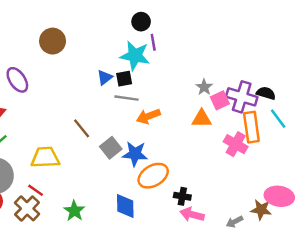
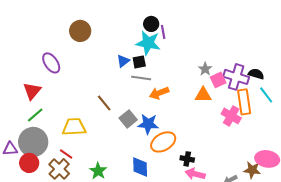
black circle: (141, 22) -> (151, 24), moved

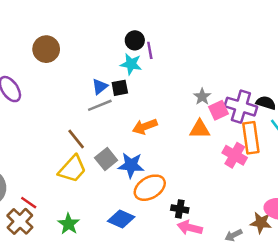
cyan star: (148, 43) -> (131, 64), size x0.7
gray line: (141, 78) -> (100, 105), moved, turned -30
yellow trapezoid: (74, 127) -> (72, 169), moved, turned 135
blue diamond: (140, 167) -> (121, 219), turned -65

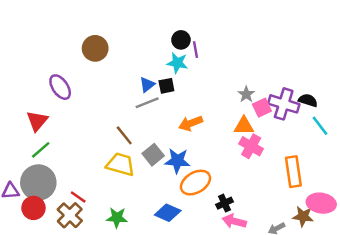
orange rectangle: (251, 138) -> (293, 172), moved
pink cross: (235, 155) -> (251, 146), moved
yellow trapezoid: (72, 169) -> (121, 164), turned -116
black cross: (180, 209) -> (224, 203), turned -35
green star: (69, 224) -> (117, 218), turned -30

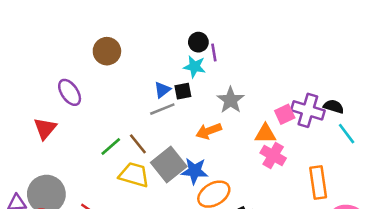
gray star: (246, 94) -> (231, 100), moved, size x1.5
green line: (41, 150) -> (111, 146), moved
gray square: (153, 155) -> (169, 165), size x1.5

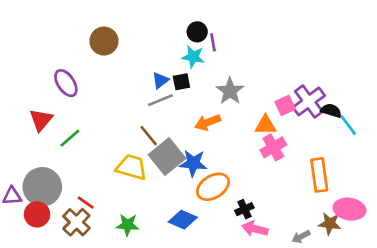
black semicircle: (334, 107) -> (331, 111), moved
purple cross: (308, 110) -> (309, 101), turned 36
brown line: (138, 144) -> (149, 136), moved
green line: (111, 146) -> (70, 138), moved
pink cross: (273, 155) -> (273, 147), turned 30

